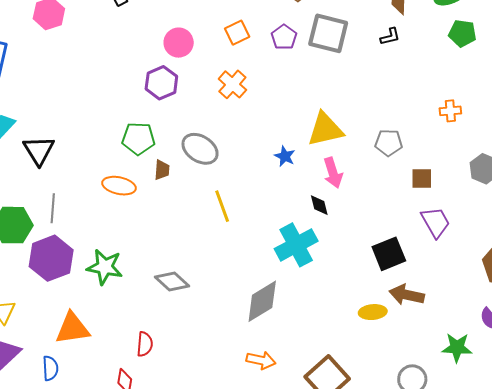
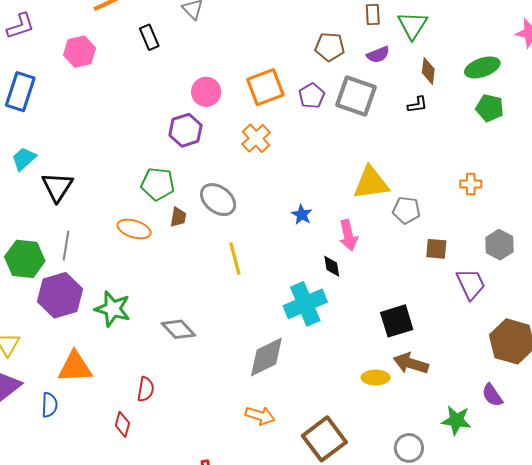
orange square: (237, 33) -> (265, 87), size x1.5
yellow triangle: (325, 129) -> (371, 183), moved
purple trapezoid: (436, 222) -> (471, 284), moved

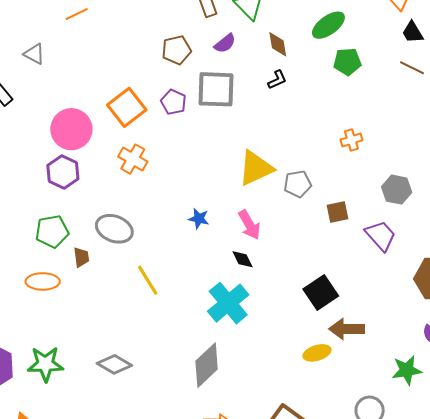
pink circle: (206, 92) -> (71, 129), size x1.4

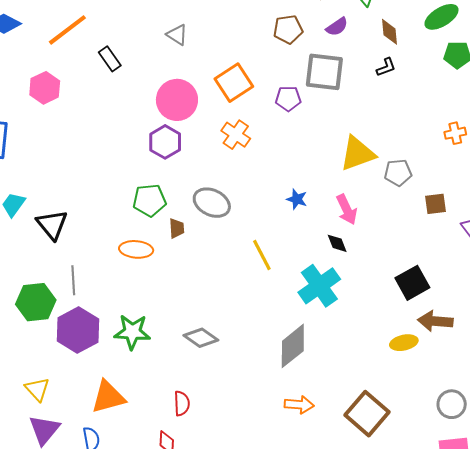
gray triangle: (34, 54) -> (177, 35), moved
purple pentagon: (173, 102) -> (288, 99), moved, turned -30
yellow line: (148, 280) -> (262, 255), moved

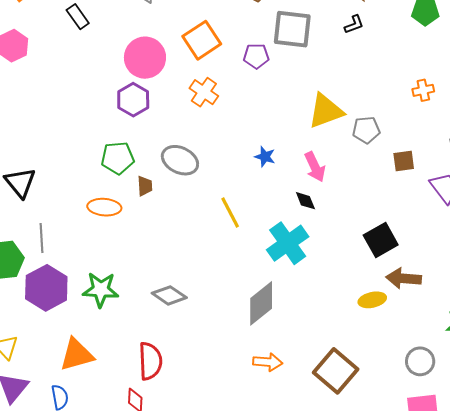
red semicircle: (182, 403) -> (150, 361), size x1.5

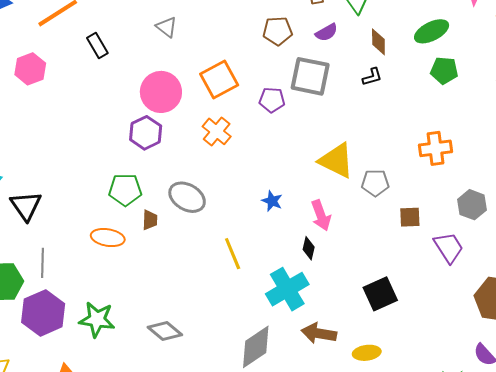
orange cross: (423, 90) -> (435, 148), size x1.5
yellow triangle: (326, 111) -> (336, 161), turned 42
black diamond: (305, 201) -> (309, 248), turned 30
brown arrow: (404, 278) -> (319, 333), moved

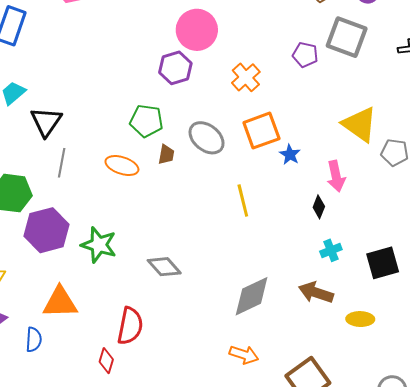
orange square: (219, 79) -> (261, 131), moved
gray line: (42, 263) -> (62, 163), moved
cyan cross: (287, 289) -> (331, 250), moved, size x0.5

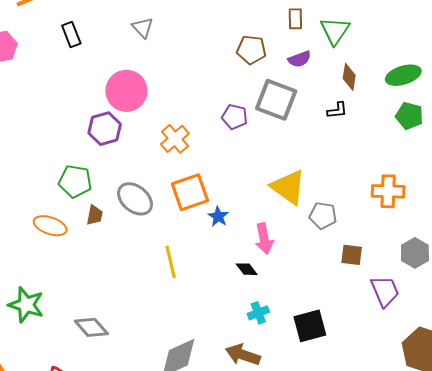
black diamond: (319, 207) -> (247, 269), turned -60

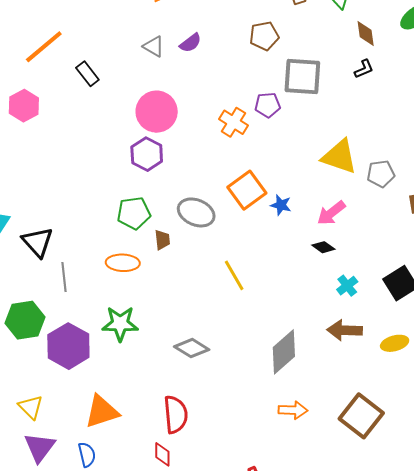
purple semicircle: (299, 59) -> (190, 43), moved
orange cross: (175, 139) -> (233, 122), moved
pink arrow: (264, 239) -> (331, 213), turned 80
yellow line: (171, 262) -> (234, 275), moved
green star: (26, 305) -> (120, 324), moved

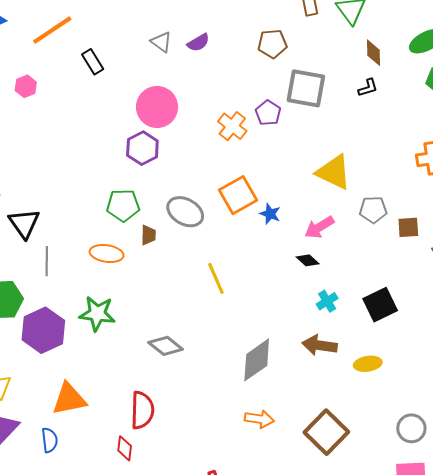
purple pentagon: (268, 105) -> (268, 113), turned 30
pink hexagon: (24, 106) -> (26, 86), size x0.7
gray pentagon: (381, 174) -> (373, 210), moved

